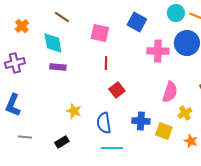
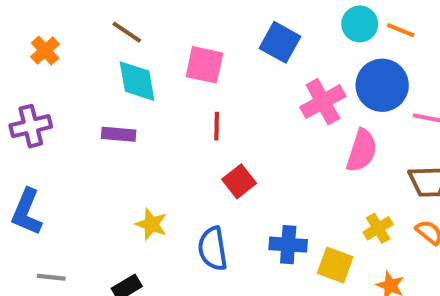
cyan diamond: (53, 43) -> (137, 81), moved
pink cross: (158, 51) -> (323, 102), turned -30
pink semicircle: (170, 92) -> (362, 151), moved

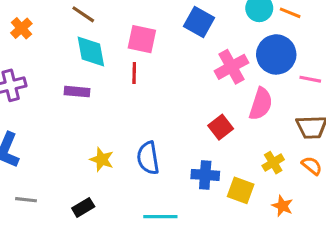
red line: (217, 126) -> (134, 73), moved
red square: (239, 181) -> (221, 127), moved
blue semicircle: (213, 249) -> (148, 158), moved

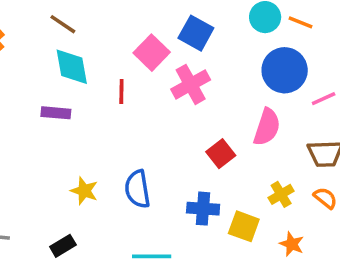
pink square: (142, 39) -> (152, 53), moved, turned 32
pink cross: (231, 67) -> (191, 84), moved
pink line: (310, 79) -> (324, 99), turned -35

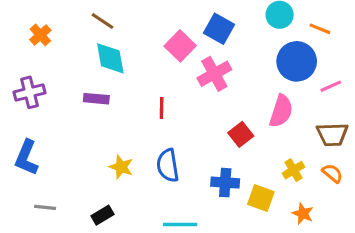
orange line: (301, 22) -> (320, 29), moved
red line: (121, 92) -> (162, 108), moved

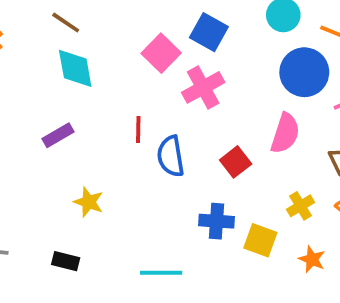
purple rectangle: (96, 99) -> (58, 135), moved, turned -35
blue semicircle: (168, 165) -> (171, 156), moved
black rectangle: (103, 215) -> (66, 261), turned 45

